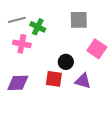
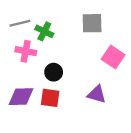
black circle: (66, 62) -> (54, 72), moved
red square: (54, 79) -> (50, 98), moved

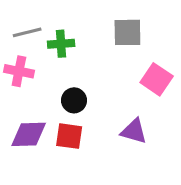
green cross: (44, 31) -> (61, 44), turned -30
pink cross: (26, 51) -> (19, 71), moved

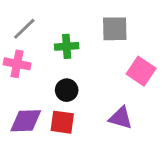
gray line: (27, 32) -> (24, 29), turned -30
green cross: (61, 44) -> (67, 46), moved

